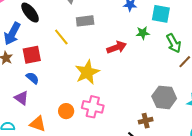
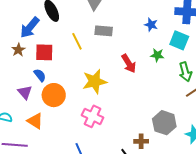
red arrow: (117, 47) -> (129, 63), turned 66
orange circle: (66, 111) -> (54, 95), moved, size x1.5

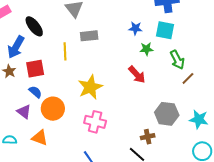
blue star: (151, 25) -> (135, 28), moved
yellow line: (77, 41) -> (65, 51), turned 36
red arrow: (129, 63) -> (137, 75), moved

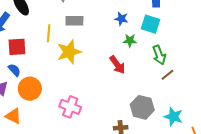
yellow star: (90, 87) -> (69, 52), moved

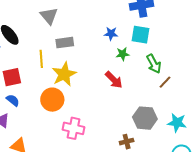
orange circle: (30, 89) -> (52, 100), moved

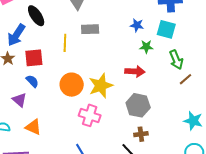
yellow star: (64, 74) -> (101, 86), moved
red arrow: (114, 80) -> (135, 71), turned -48
gray hexagon: (145, 118) -> (138, 105), moved

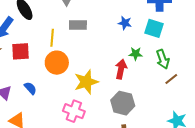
green star: (146, 47) -> (136, 54), moved
red arrow: (135, 71) -> (121, 69), turned -84
blue semicircle: (32, 81) -> (30, 88), moved
orange circle: (72, 85) -> (57, 63), moved

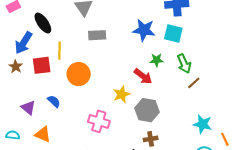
blue star: (125, 23) -> (144, 30), size x1.6
yellow line: (52, 38) -> (59, 51), moved
red arrow: (121, 69) -> (143, 76), turned 120
yellow star: (86, 82) -> (122, 94), moved, size x0.7

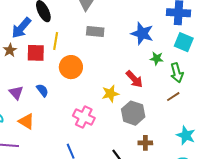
cyan square: (173, 33) -> (184, 42), moved
green star: (157, 60) -> (157, 58), moved
brown line: (194, 83) -> (173, 97), moved
brown cross: (151, 139) -> (145, 143), moved

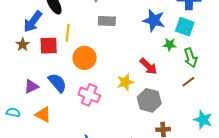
cyan square: (184, 42) -> (185, 27), moved
blue semicircle: (42, 90) -> (57, 83), size x1.5
purple triangle: (16, 93) -> (31, 87), turned 49
pink cross: (84, 117) -> (89, 95), moved

